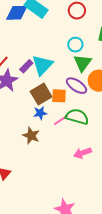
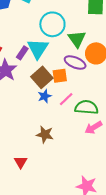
cyan circle: (75, 45) -> (52, 24), moved, size x1.6
green semicircle: (77, 117) -> (87, 107), moved
brown star: (31, 136) -> (45, 134), moved

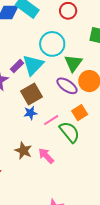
orange square: (60, 76) -> (80, 113), moved, turned -35
green semicircle: (87, 107) -> (70, 132), turned 35
pink arrow: (93, 128) -> (46, 156), moved, turned 66

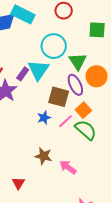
purple ellipse: (67, 86) -> (75, 85), turned 40
brown square: (32, 94) -> (59, 97), moved, turned -35
orange square: (80, 113) -> (83, 110), moved
pink arrow: (46, 156) -> (68, 167), moved

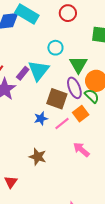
cyan circle: (54, 46) -> (55, 48), size x0.6
green semicircle: (86, 130) -> (92, 96), moved, size x0.7
pink arrow: (68, 167) -> (81, 150), moved

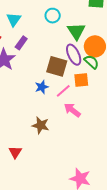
cyan triangle: (39, 71) -> (14, 19), moved, size x0.7
orange square: (81, 114) -> (81, 80), turned 35
pink arrow: (81, 150) -> (72, 110), moved

